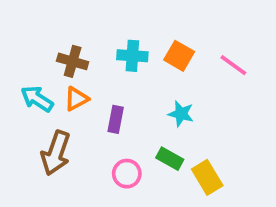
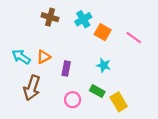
cyan cross: (132, 56) -> (83, 19), moved, turned -35
brown cross: (73, 61) -> (50, 17), moved

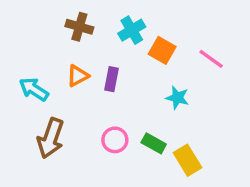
orange triangle: (44, 57) -> (78, 76), moved
cyan star: (104, 65) -> (177, 98), moved
purple rectangle: (66, 69) -> (111, 79), moved
pink circle: (73, 100) -> (115, 140), moved

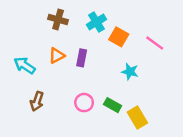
brown arrow: (51, 138) -> (37, 101), size x0.7

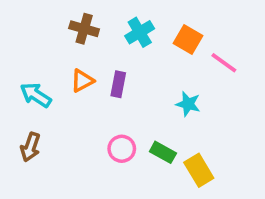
orange square: (119, 37) -> (188, 39), moved
brown arrow: (37, 101) -> (30, 147), moved

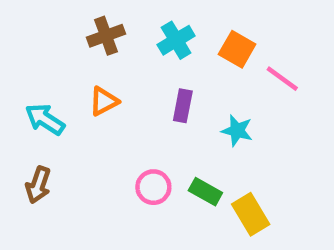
brown cross: (84, 29) -> (106, 36), turned -36
purple rectangle: (118, 84) -> (183, 106), moved

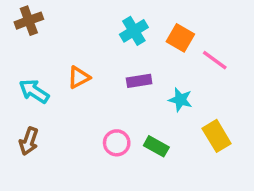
brown cross: (106, 36) -> (29, 21), moved
purple rectangle: (183, 106) -> (139, 81), turned 70
yellow rectangle: (251, 214) -> (217, 136), moved

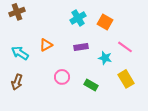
pink line: (215, 60) -> (125, 47), moved
pink circle: (117, 143) -> (62, 77), moved

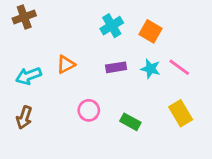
cyan arrow: (20, 53) -> (28, 76), turned -54
cyan star: (105, 58) -> (150, 69), moved

